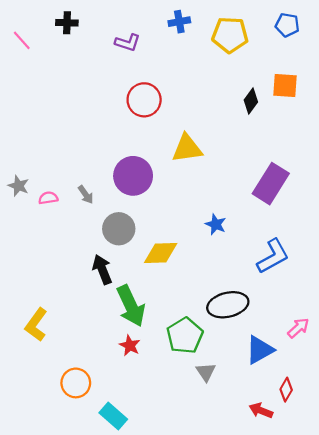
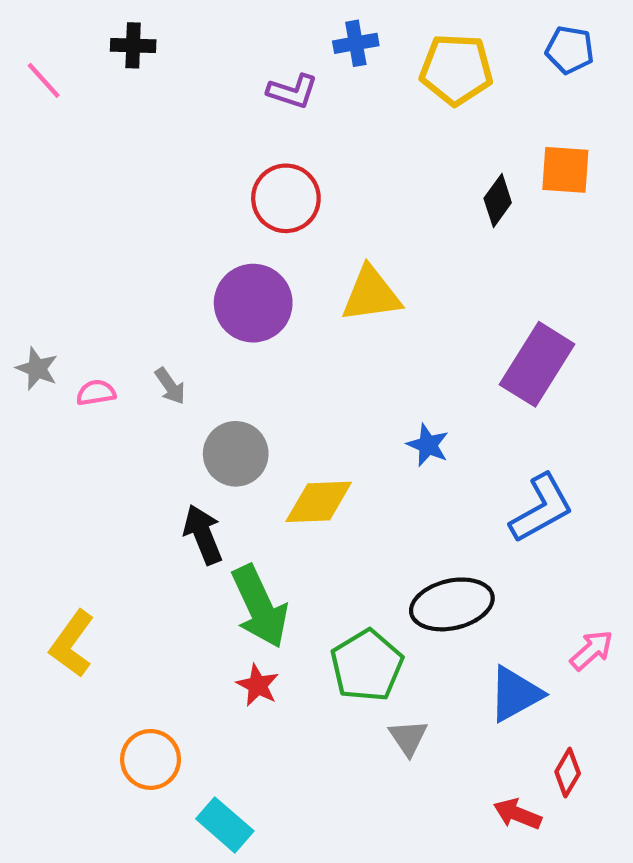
purple L-shape: (128, 43) -> (292, 91), moved
purple circle: (133, 176) -> (253, 303), moved

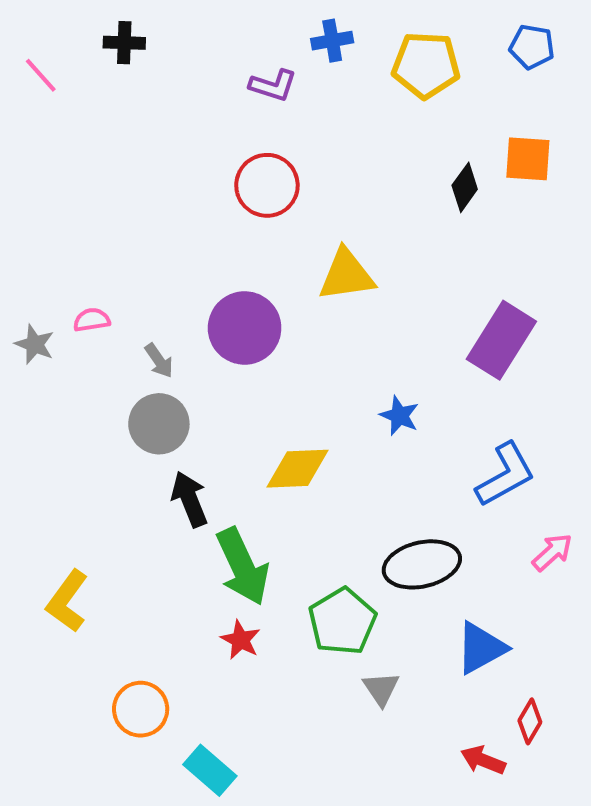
purple circle: (253, 303) -> (245, 328), moved
pink semicircle: (96, 393) -> (92, 320), moved
gray circle: (236, 454) -> (159, 424), moved
pink arrow: (592, 650) -> (552, 552), moved

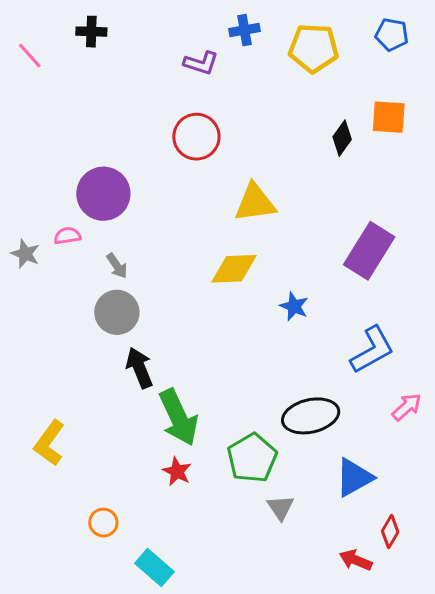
purple circle: (245, 328) -> (103, 194), moved
yellow diamond: (298, 469) -> (234, 269), moved
orange circle: (141, 709) -> (103, 523), size x0.7

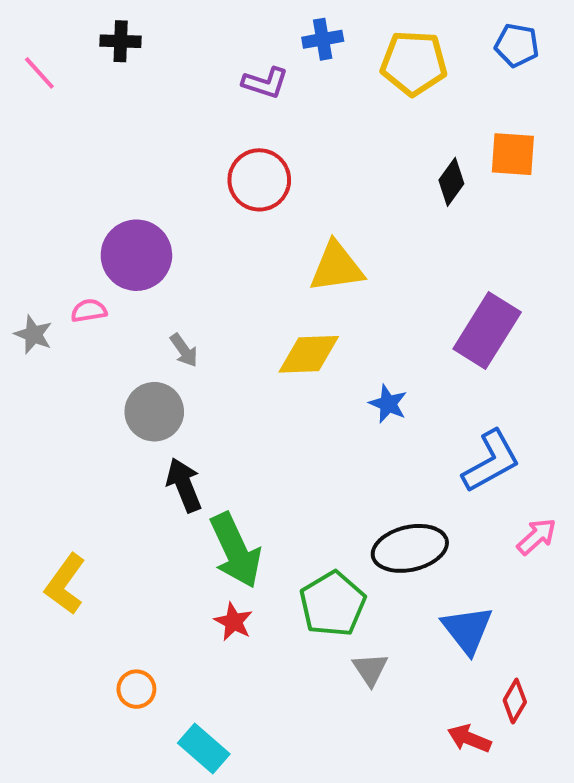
gray arrow: (117, 266) -> (184, 350), moved
blue triangle: (354, 477) -> (467, 630), turned -39

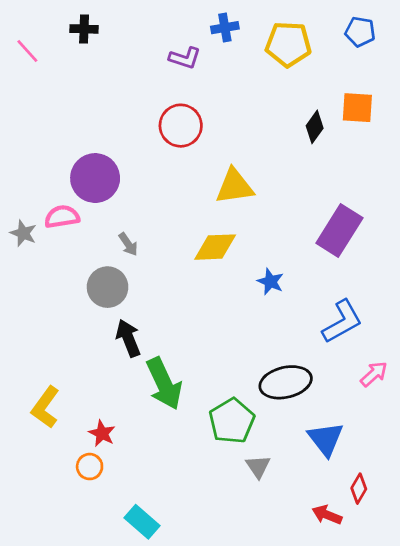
pink semicircle: (89, 311) -> (62, 217), size x1.4
red star: (234, 622) -> (102, 433), moved
orange circle: (136, 689) -> (90, 467), moved

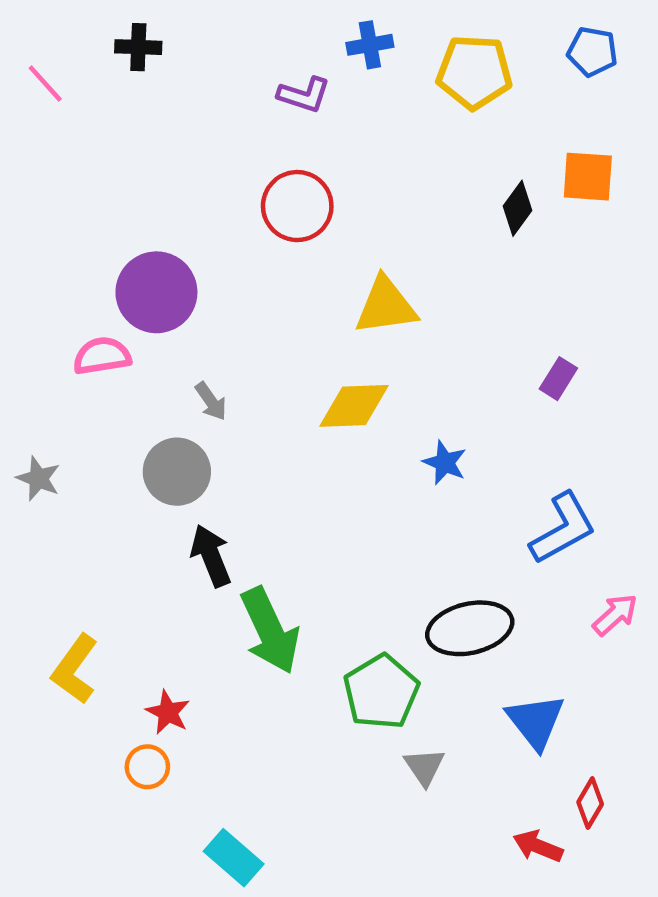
purple rectangle: (339, 230) -> (558, 379), size x0.5
gray star: (23, 233) -> (38, 478), moved

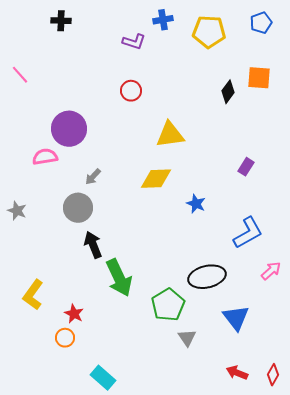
blue pentagon: (592, 52) -> (261, 23), turned -30
pink line: (45, 83) -> (20, 75), moved
red circle: (297, 206) -> (131, 91), size x0.7
gray arrow: (211, 401) -> (93, 177), turned 78
red diamond: (590, 803) -> (273, 375), moved

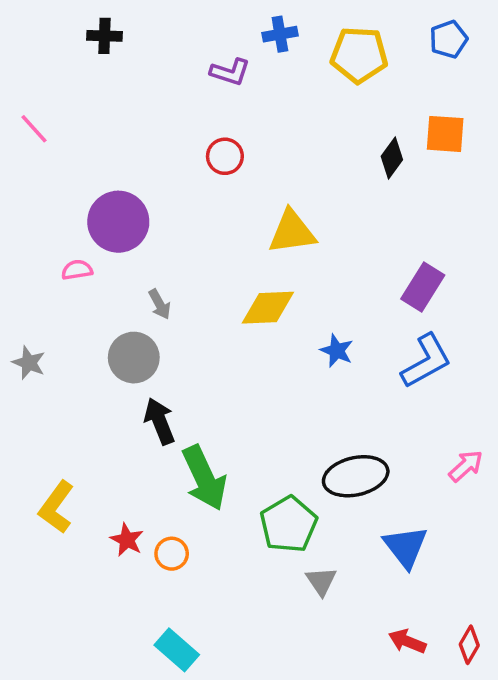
pink semicircle: (45, 157) -> (77, 270), size x0.7
purple rectangle: (246, 167) -> (423, 287), size x1.5
gray arrow: (93, 177) -> (160, 304), turned -72
blue L-shape: (248, 233) -> (426, 361), moved
orange circle: (65, 338) -> (172, 554), moved

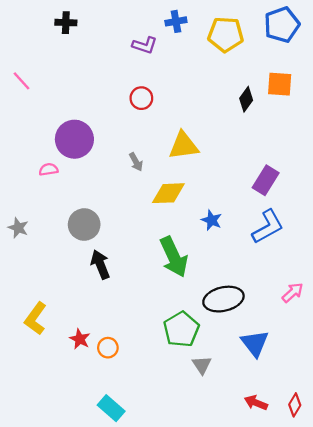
blue pentagon: (449, 39) -> (282, 25), size x1.5
gray arrow: (160, 304) -> (136, 162), moved
green arrow: (204, 478) -> (174, 257), moved

